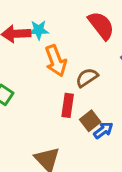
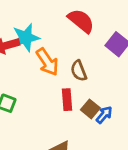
cyan star: (39, 30) -> (26, 38), size x1.5
brown semicircle: (87, 78) -> (79, 71), turned -65

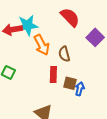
brown square: (90, 109) -> (70, 83), turned -32
blue arrow: (104, 115) -> (80, 89), turned -32

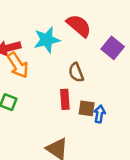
cyan star: (28, 25) -> (47, 40), moved
orange arrow: (42, 45) -> (18, 65), moved

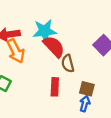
red semicircle: (79, 26) -> (54, 47), moved
brown square: (87, 108) -> (87, 89), moved

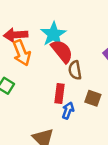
cyan star: (45, 31) -> (53, 34), turned -30
blue arrow: (85, 104) -> (68, 111), moved

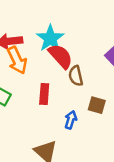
red rectangle: (59, 93) -> (44, 94), moved

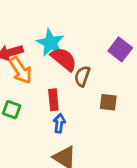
brown semicircle: (76, 76) -> (82, 76), turned 42
blue arrow: (71, 120) -> (59, 123), moved

